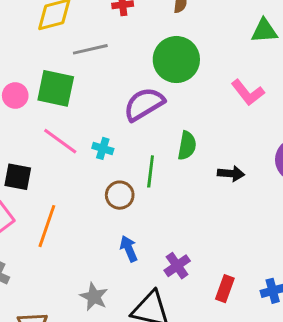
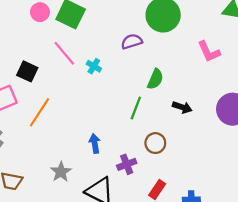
purple semicircle: (144, 104) -> (132, 41), size x0.7
green line: (151, 171) -> (136, 108), moved
brown circle: (120, 195) -> (155, 143), moved

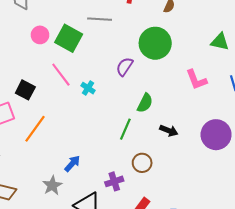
purple semicircle: (132, 41) -> (125, 67), turned -42
blue arrow: (95, 143) -> (72, 164), moved, turned 48

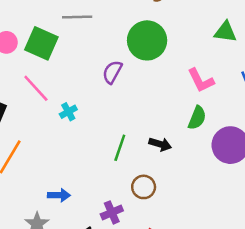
cyan cross: (88, 88) -> (68, 112), moved, turned 32
green semicircle: (145, 103) -> (197, 118), moved
black arrow: (169, 131) -> (160, 144), moved
blue arrow: (72, 164) -> (59, 195), turned 54

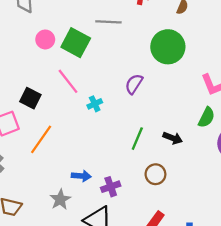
purple semicircle: (112, 72) -> (134, 84), moved
purple cross: (112, 212) -> (111, 187), moved

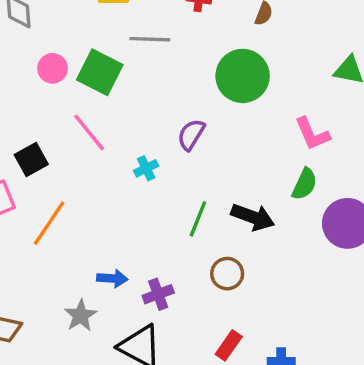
black square: (30, 98) -> (31, 160), turned 35
cyan cross: (95, 104) -> (146, 168), moved
black arrow: (173, 138) -> (253, 217), size x1.4

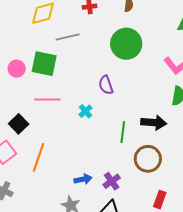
pink line: (89, 132) -> (47, 100), turned -35
purple semicircle: (191, 135) -> (106, 85), turned -36
brown circle: (227, 274) -> (148, 159), size x1.4

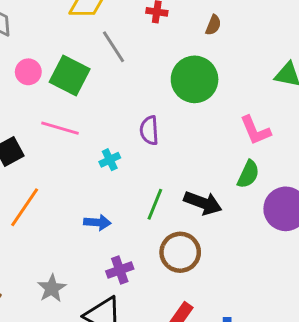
gray line: (68, 37) -> (114, 47), turned 55
blue arrow: (83, 179) -> (97, 222), moved

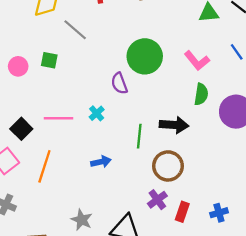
green square: (70, 76) -> (49, 60), size x0.6
green circle: (195, 79) -> (145, 56), moved
pink line: (60, 128) -> (58, 118), moved
purple cross: (120, 270) -> (157, 200), moved

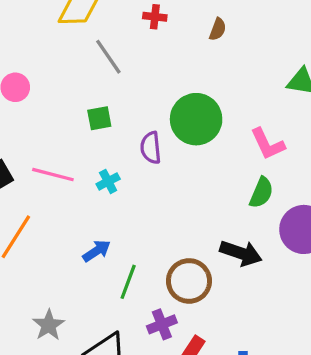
green square: (49, 60) -> (99, 118), moved, turned -36
black arrow: (174, 125) -> (241, 253), moved
green line: (139, 136) -> (128, 282), moved
blue arrow: (101, 162) -> (97, 251), turned -36

